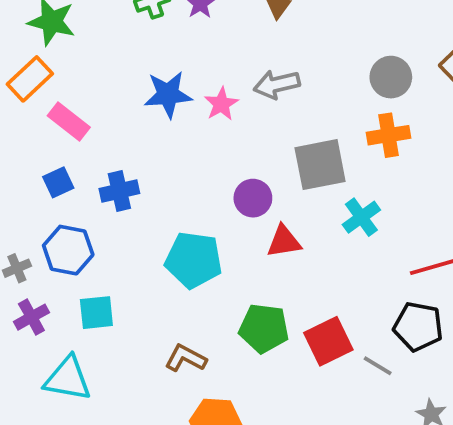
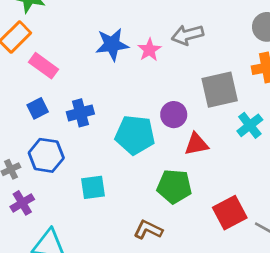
cyan pentagon: (194, 260) -> (135, 135), moved
cyan square: (96, 313) -> (93, 187), moved
green pentagon: (264, 328) -> (174, 186), moved
brown L-shape: (186, 358) -> (148, 230), moved

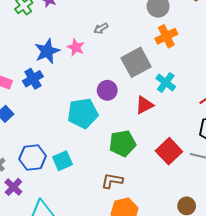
gray arrow: (188, 35) -> (101, 28), size x0.6
blue cross: (80, 113) -> (33, 79), moved
red triangle: (196, 144) -> (144, 105), moved
blue hexagon: (46, 155) -> (33, 157), moved

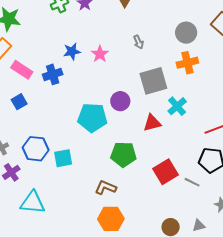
gray arrow: (101, 28) -> (139, 42), moved, turned -96
blue star: (47, 51) -> (72, 51), size x0.7

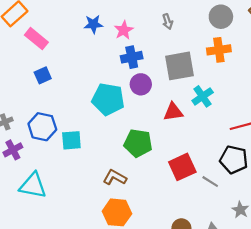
blue cross: (53, 74) -> (132, 57), moved
blue square: (19, 102) -> (43, 75), moved

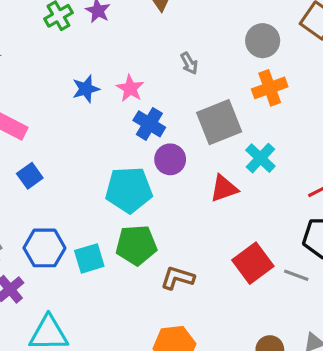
blue cross: (132, 57) -> (149, 124), turned -35
green pentagon: (138, 143) -> (136, 245), moved
brown L-shape: (115, 177) -> (178, 278), moved

